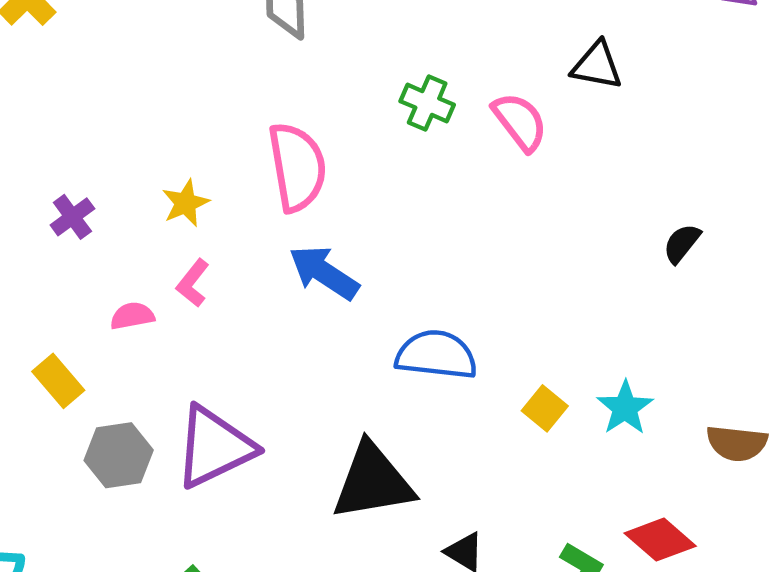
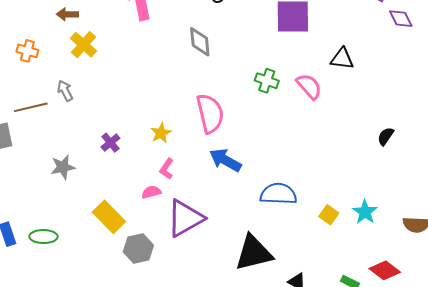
pink semicircle: (132, 316) -> (151, 192), moved
yellow rectangle: (58, 381) -> (109, 217), size x1.4
purple triangle: (214, 447) -> (185, 218), moved

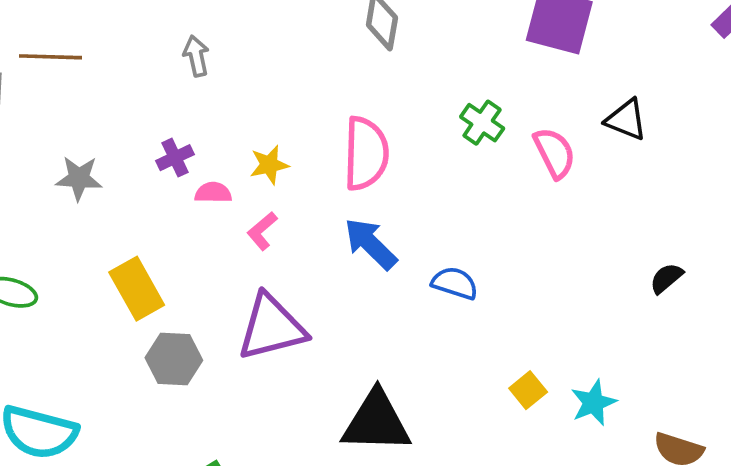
gray arrow: (65, 91) -> (196, 56), moved
pink semicircle: (151, 192) -> (213, 193), moved
blue semicircle: (278, 194) -> (455, 283), moved, size x0.7

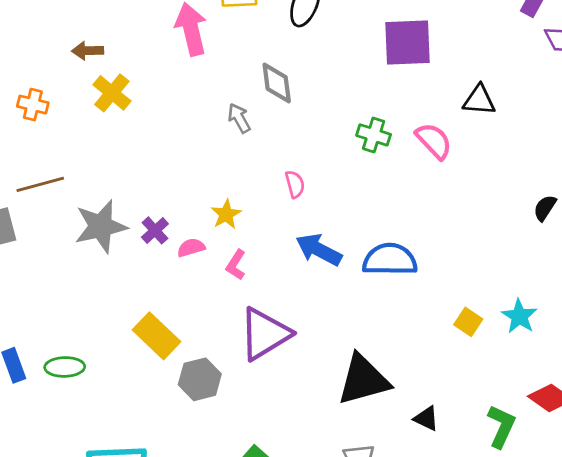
gray arrow: (196, 56) -> (239, 118), moved
pink semicircle: (366, 154) -> (295, 184), size x0.5
gray star: (79, 178) -> (101, 226), moved, size x1.5
blue semicircle: (455, 283) -> (390, 260), size x1.5

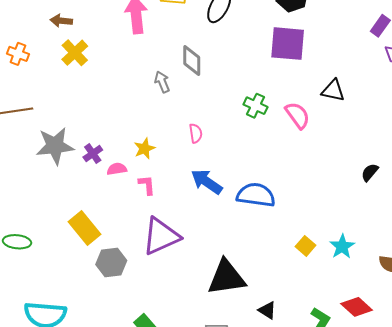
pink L-shape: (236, 265) -> (147, 185), turned 135

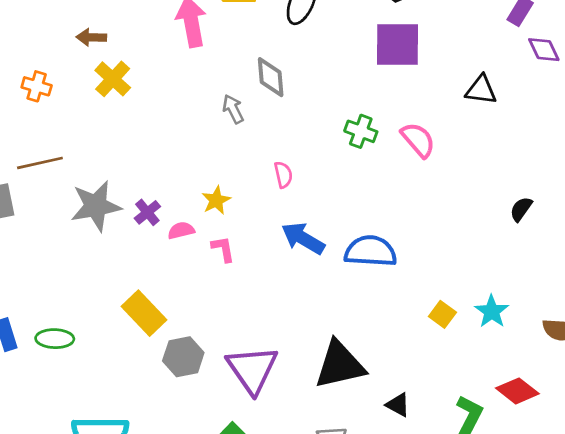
black triangle: (333, 91) -> (481, 90), moved
purple triangle: (161, 236) -> (252, 369), moved, turned -36

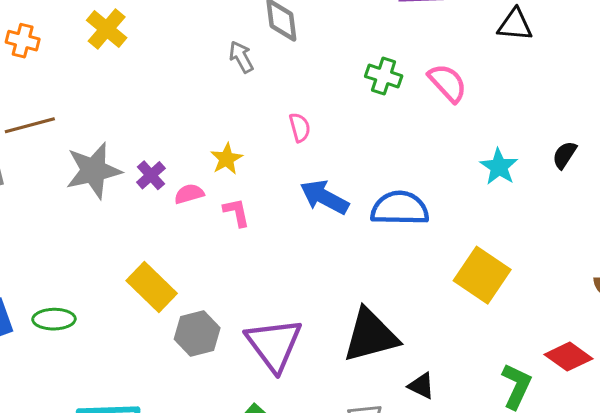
cyan star: (492, 311) -> (499, 167), moved
yellow square: (442, 314) -> (482, 275), size x1.8
black triangle: (398, 405) -> (421, 386), moved

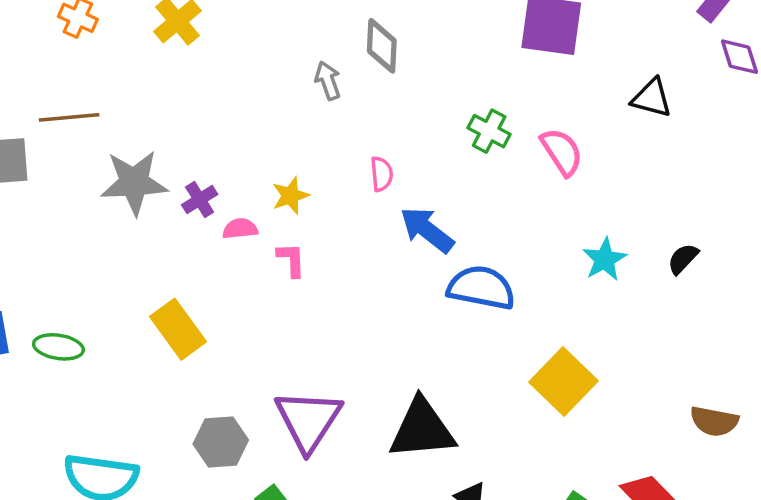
blue arrow: (324, 197) -> (427, 230), moved
gray hexagon: (197, 333) -> (221, 442), moved

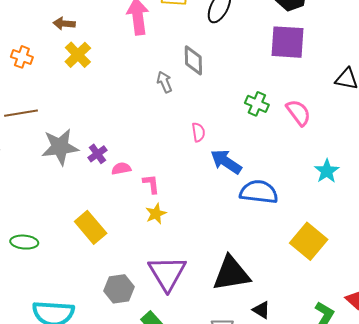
yellow star: (290, 196) -> (156, 214), moved

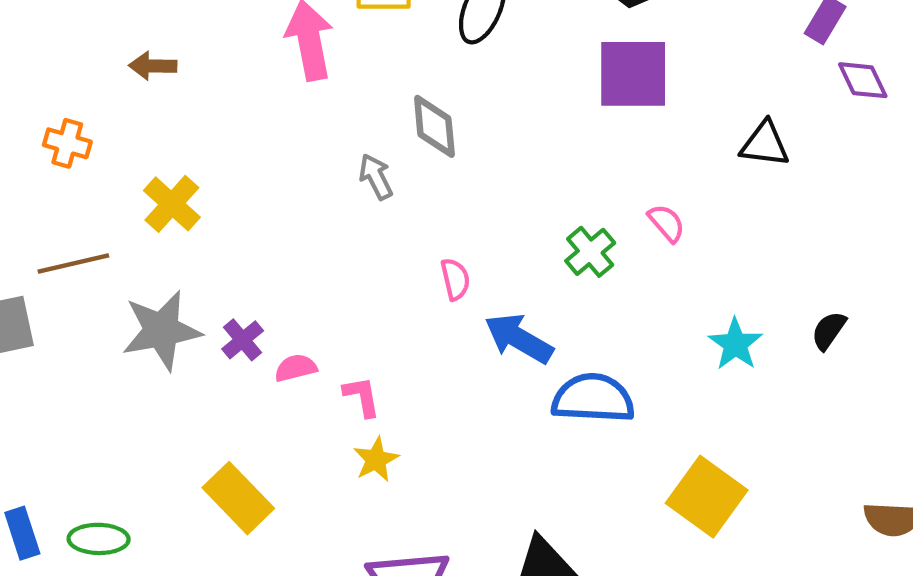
yellow cross: (78, 55) -> (172, 204), moved
green cross: (257, 104) -> (590, 252), moved, turned 30
pink semicircle: (298, 113) -> (667, 223), size x0.7

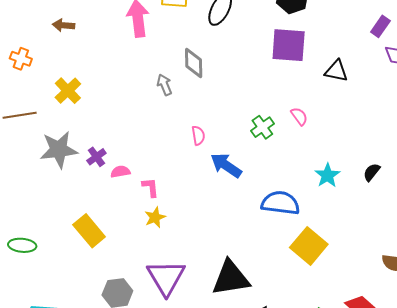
black triangle: (765, 144) -> (336, 71), moved
blue semicircle: (593, 398) -> (280, 203), moved

